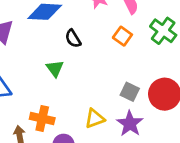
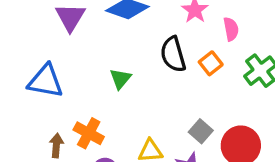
black semicircle: (73, 39) -> (173, 54), moved, size x1.5

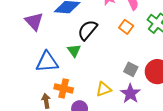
black semicircle: (173, 54) -> (88, 30), moved, turned 70
blue triangle: (46, 81) -> (47, 62), moved

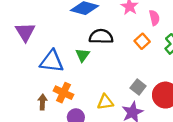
purple triangle: (34, 21) -> (25, 32), moved
black semicircle: (88, 30) -> (101, 37), turned 40

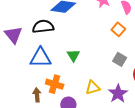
black semicircle: (101, 37) -> (43, 27), moved
green triangle: (83, 55) -> (73, 55), moved
gray square: (138, 87) -> (120, 59), moved

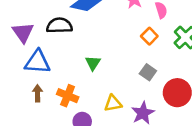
blue triangle: (40, 58) -> (37, 62), moved
brown arrow: (37, 95) -> (37, 93), moved

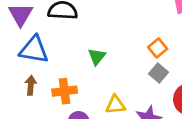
orange square: (149, 36) -> (158, 48), moved
orange cross: (68, 96) -> (65, 91), turned -35

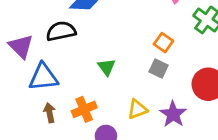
gray square: (158, 73) -> (159, 69), moved

